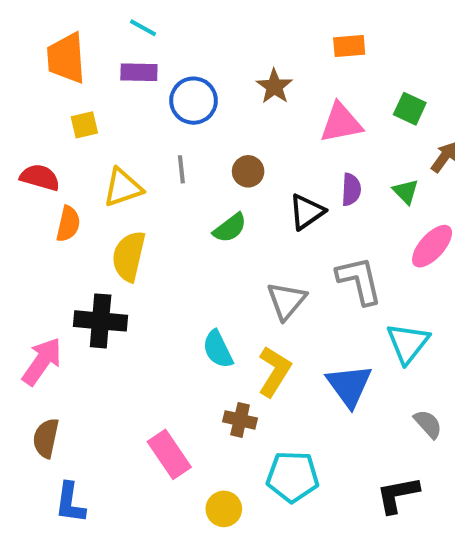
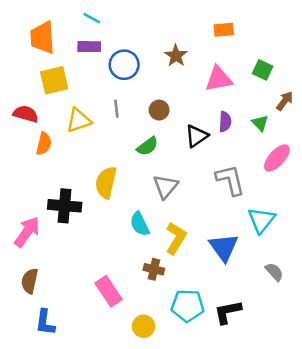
yellow square: (84, 125) -> (54, 80), size x1.6
yellow semicircle: (129, 256) -> (106, 183), moved
gray triangle: (286, 301) -> (166, 186), moved
black L-shape: (398, 495) -> (228, 312), moved

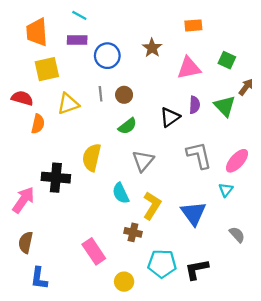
brown circle: (159, 110) -> (124, 95), moved
green triangle: (260, 123) -> (225, 106), size x1.5
pink ellipse: (277, 158) -> (237, 161), moved
cyan triangle: (261, 220) -> (226, 190), size x0.6

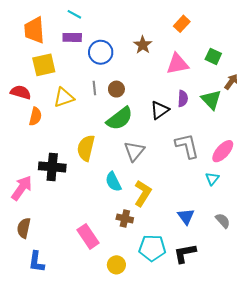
orange rectangle: (193, 25) -> (182, 24), turned -42
green semicircle: (127, 126) -> (120, 119), size x1.5
blue triangle: (193, 213) -> (186, 216), moved, size x0.7

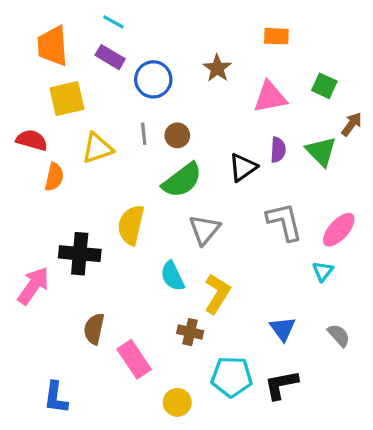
orange rectangle: (182, 24) -> (276, 36), turned 49
purple rectangle: (72, 37) -> (110, 57), turned 30
brown semicircle: (24, 228) -> (94, 329), moved

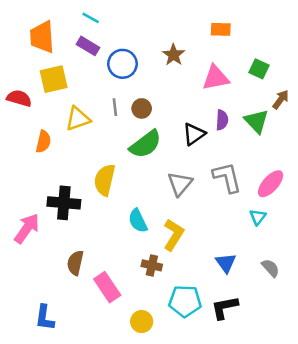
red semicircle: (32, 140) -> (19, 98), moved
gray triangle: (204, 230) -> (180, 184), moved

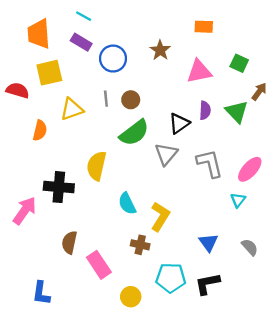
gray triangle: (180, 184) -> (166, 154), moved

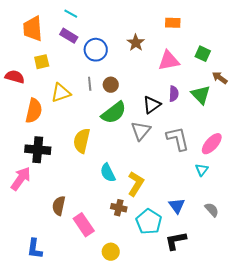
yellow square: (49, 73) -> (42, 62), size x0.7
brown arrow: (259, 92) -> (220, 78), turned -91
orange semicircle: (40, 130) -> (34, 111), size x1.4
black cross: (59, 187) -> (38, 150), moved
cyan pentagon: (171, 278) -> (149, 222), moved, turned 30

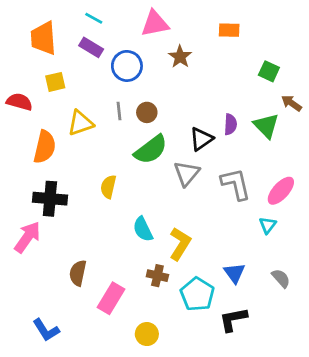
pink triangle: (169, 61) -> (155, 24), moved
yellow semicircle: (82, 141) -> (108, 187), size x0.7
pink rectangle: (84, 225) -> (111, 298), turned 65
blue L-shape: (35, 249) -> (46, 330), turned -40

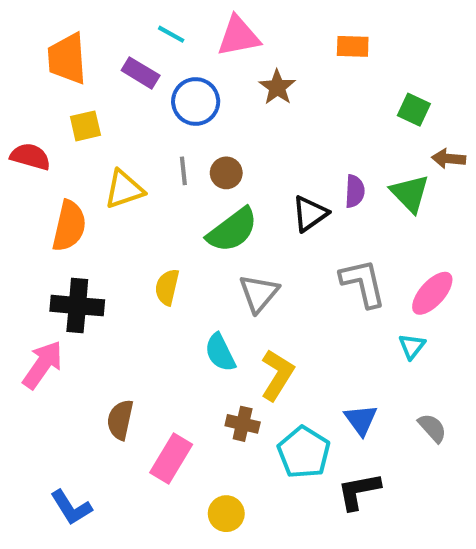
cyan line: (94, 18) -> (171, 34), moved
brown arrow: (291, 103) -> (449, 159), turned -30
gray triangle: (187, 173) -> (259, 293), moved

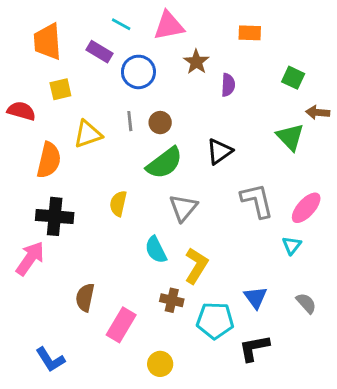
purple semicircle: (355, 191) -> (228, 85), moved
cyan pentagon: (304, 452) -> (215, 321), turned -30

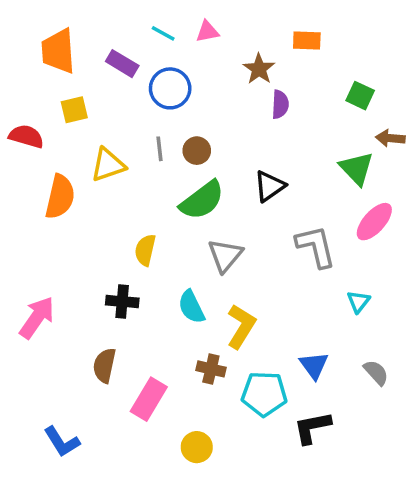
cyan line: (121, 24) -> (163, 33), moved
pink triangle: (169, 26) -> (207, 32), size x0.6
brown star: (196, 62) -> (259, 69), moved
pink ellipse: (306, 208) -> (374, 222), moved
black cross: (55, 216) -> (122, 302), moved, size x0.7

